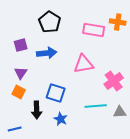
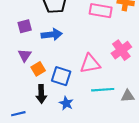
pink triangle: (84, 64) -> (90, 64), moved
pink cross: (114, 81) -> (121, 50), moved
orange square: (19, 92) -> (38, 69), moved, turned 32

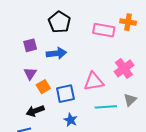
blue square: (61, 76) -> (65, 94), turned -30
black arrow: (41, 94) -> (35, 111), moved, turned 72
gray triangle: (128, 96) -> (130, 100), moved, turned -40

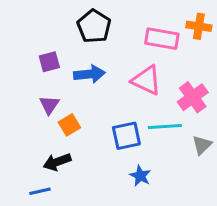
pink triangle: (94, 82) -> (146, 80), moved, turned 35
blue square: (65, 94) -> (126, 136), moved
cyan line: (106, 107) -> (165, 126), moved
blue star: (71, 120) -> (140, 176), moved

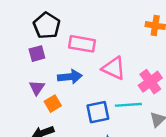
black pentagon: (94, 26) -> (47, 26), moved
pink rectangle: (162, 39) -> (82, 44), moved
blue arrow: (89, 74) -> (70, 77), moved

